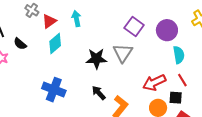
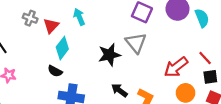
black semicircle: (20, 44) -> (55, 71), moved
cyan semicircle: (179, 55) -> (202, 18), moved
black square: (176, 98) -> (210, 77), moved

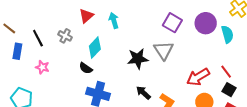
gray cross: (30, 18) -> (65, 36), moved
red triangle: (51, 26) -> (86, 16), moved
black square: (210, 77) -> (229, 90), turned 32

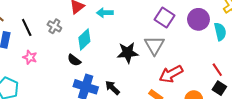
cyan arrow: (114, 20) -> (105, 13), turned -77
red arrow: (198, 77) -> (171, 74), moved
black arrow: (143, 93) -> (112, 88), moved

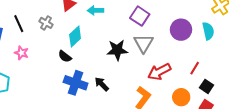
purple square: (165, 17) -> (140, 16), moved
purple circle: (198, 19) -> (181, 30), moved
red line: (217, 70) -> (195, 68), moved, turned 64

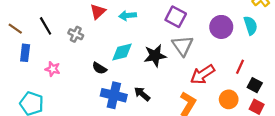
black line: (19, 24) -> (46, 26), moved
cyan diamond: (75, 36) -> (122, 52), moved, turned 35

